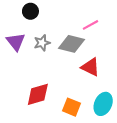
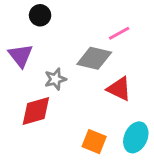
gray star: (42, 43) -> (55, 79), moved
red diamond: (38, 94) -> (36, 111), moved

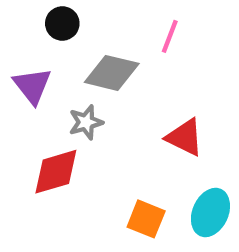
pink line: (119, 33) -> (170, 36), moved, turned -40
gray diamond: (94, 58) -> (112, 73), moved

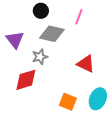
black circle: (62, 23) -> (41, 11), moved

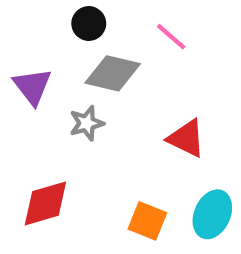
pink line: (79, 17) -> (171, 37), turned -70
red diamond: (26, 80) -> (45, 203), moved

